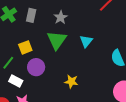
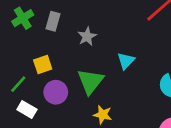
gray star: (61, 17) -> (87, 36), moved
green triangle: (57, 40) -> (90, 81), moved

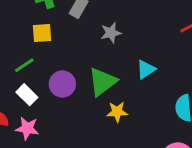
yellow square: (43, 65) -> (42, 33), moved
yellow star: (103, 115) -> (117, 112), moved, turned -30

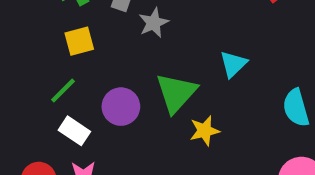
gray star: (111, 33) -> (154, 23), moved

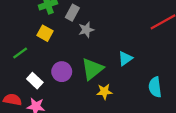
yellow square: (79, 41) -> (45, 33), turned 35
green line: (63, 90) -> (20, 53), moved

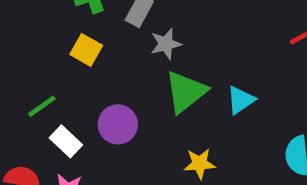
green line: (20, 53) -> (42, 106), moved
green triangle: (92, 69) -> (186, 92), moved

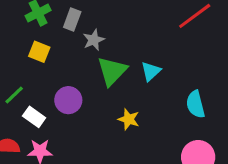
yellow star: (200, 164) -> (129, 119), turned 30

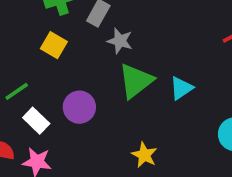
gray star: (94, 40) -> (120, 41), turned 30
yellow star: (129, 119) -> (144, 155), moved

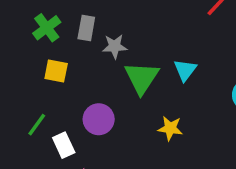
white rectangle: (36, 121) -> (64, 145), turned 40
yellow star: (144, 155) -> (170, 128), moved

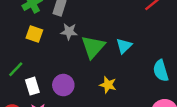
gray star: (115, 46) -> (69, 32), moved
purple circle: (99, 119) -> (63, 85), moved

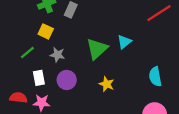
gray star: (69, 32) -> (57, 55), moved
cyan triangle: (124, 46) -> (124, 42), moved
green line: (16, 69) -> (27, 52), moved

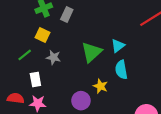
cyan semicircle: (155, 77) -> (121, 70), moved
purple circle: (67, 80) -> (81, 101), moved

